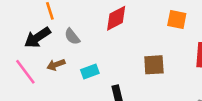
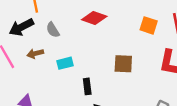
red diamond: (116, 18) -> (94, 18), turned 40

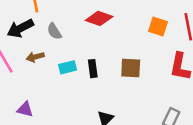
black rectangle: (87, 86) -> (93, 69), moved

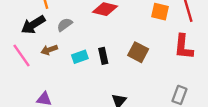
gray semicircle: (54, 31) -> (65, 25), turned 91
brown square: (131, 68) -> (138, 52), turned 30

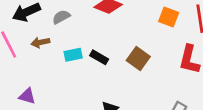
black rectangle: (103, 56) -> (99, 57), turned -56

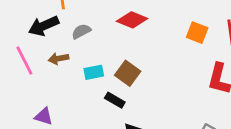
black rectangle: (99, 57) -> (115, 100), moved
brown square: (138, 59) -> (128, 73), moved

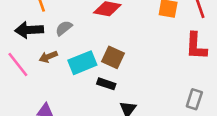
black arrow: (44, 26) -> (29, 30), turned 32
cyan rectangle: (94, 72) -> (82, 63), size x1.5

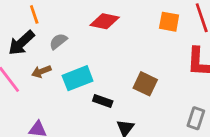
black arrow: (29, 30) -> (21, 43), turned -40
brown square: (113, 57) -> (145, 84), moved

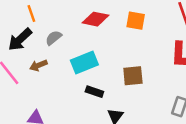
orange square: (169, 22) -> (136, 21), moved
cyan rectangle: (78, 78) -> (84, 63), moved
brown square: (145, 84) -> (133, 76), turned -30

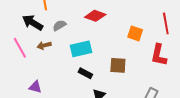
orange square: (136, 21) -> (135, 33), moved
black arrow: (20, 39) -> (33, 23), turned 65

